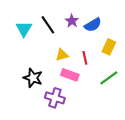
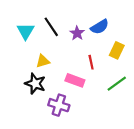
purple star: (72, 21) -> (77, 33), moved
yellow triangle: (62, 55) -> (43, 61), moved

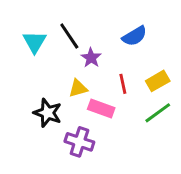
purple star: (77, 33) -> (91, 58), moved
yellow rectangle: (117, 50) -> (158, 81), moved, turned 35
yellow triangle: (43, 61) -> (78, 88), moved

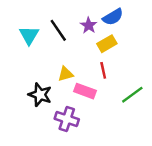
blue semicircle: (135, 36) -> (113, 17), moved
purple star: (91, 58) -> (89, 25), moved
yellow rectangle: (158, 81) -> (107, 44), moved

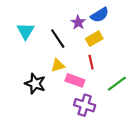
black line: (58, 30) -> (58, 39), moved
purple cross: (67, 119) -> (85, 105), moved

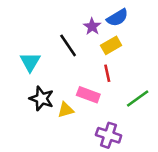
cyan triangle: (26, 31) -> (30, 62), moved
yellow triangle: (58, 65) -> (66, 110), moved
purple cross: (85, 105) -> (109, 135), moved

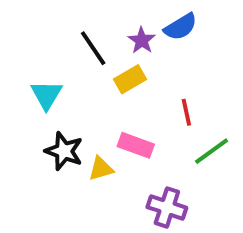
black line: (68, 45) -> (93, 48), moved
yellow rectangle: (111, 45) -> (130, 79), moved
red line: (107, 73) -> (186, 112), moved

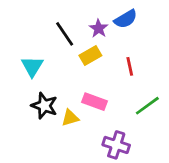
red line: (186, 112) -> (130, 66), moved

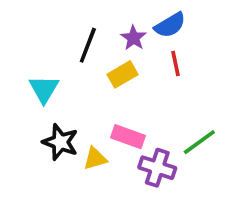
black line: (65, 34) -> (88, 45), turned 55
red line: (130, 66) -> (176, 63), moved
purple cross: (116, 145) -> (157, 168), moved

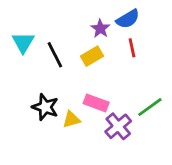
black line: (88, 45) -> (55, 55), moved, turned -48
cyan triangle: (44, 89) -> (23, 42), moved
purple cross: (157, 168) -> (118, 126), turned 32

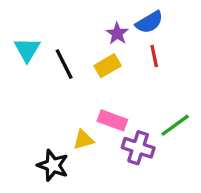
black star: (45, 107) -> (53, 165), moved
purple cross: (118, 126) -> (138, 148), turned -32

